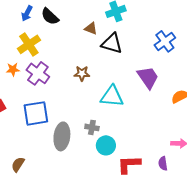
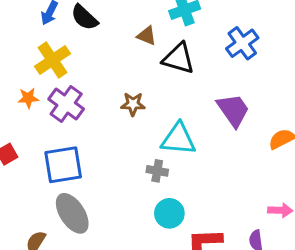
blue cross: (165, 41) -> (242, 43), moved
gray cross: (92, 127) -> (157, 171), moved
gray ellipse: (62, 136) -> (72, 213), moved, turned -40

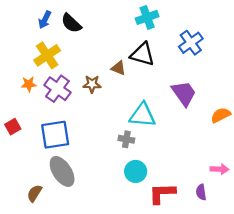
brown triangle: (147, 36) -> (118, 68), moved
brown star: (133, 104) -> (92, 84), moved

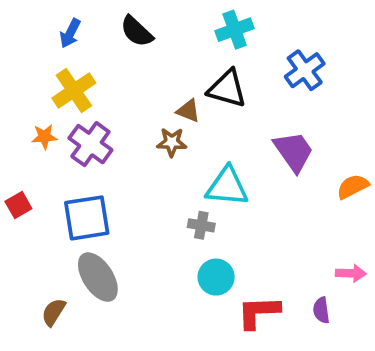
black semicircle: (71, 23) -> (137, 31), moved
brown star: (92, 84) -> (172, 142), moved

